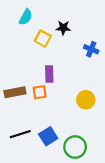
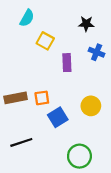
black star: (63, 28) -> (86, 24), moved
purple rectangle: (49, 74) -> (67, 63), moved
blue square: (48, 136) -> (58, 117), moved

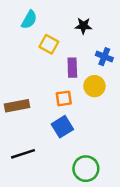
black star: (86, 24) -> (83, 26), moved
orange square: (42, 98) -> (64, 98), moved
yellow circle: (91, 106) -> (94, 86), moved

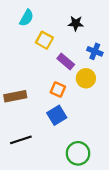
purple rectangle: (72, 68) -> (66, 61), turned -48
orange square: (64, 98) -> (58, 89), turned 32

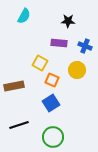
yellow square: (44, 40) -> (40, 63), moved
purple rectangle: (66, 61) -> (59, 43), moved, turned -35
green circle: (78, 153) -> (53, 137), moved

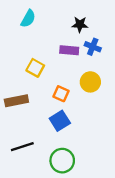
blue cross: (85, 46) -> (93, 47), moved
yellow square: (40, 63) -> (35, 68), moved

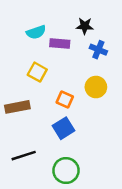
cyan semicircle: (28, 19) -> (36, 32), moved, turned 42
purple rectangle: (69, 50) -> (60, 43), moved

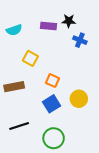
cyan semicircle: (36, 32) -> (14, 30), moved
purple rectangle: (60, 43) -> (48, 26), moved
yellow circle: (96, 87) -> (79, 99), moved

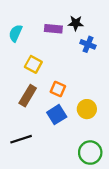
cyan semicircle: (14, 30) -> (15, 33), turned 133
brown rectangle: (14, 87) -> (28, 96), moved, turned -48
green circle: (54, 138) -> (90, 153), moved

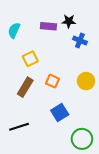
yellow square: (33, 64) -> (30, 59), turned 35
yellow circle: (87, 109) -> (86, 81), moved
blue square: (57, 115) -> (60, 113), moved

